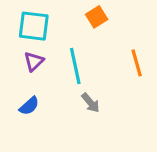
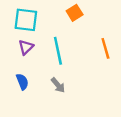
gray arrow: (91, 103) -> (58, 85), moved
blue semicircle: (29, 106) -> (22, 82), turned -70

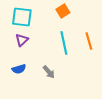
cyan line: (58, 51) -> (64, 43), moved
blue semicircle: (22, 82) -> (19, 69), turned 96

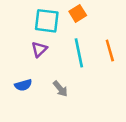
cyan square: (22, 17) -> (47, 21), moved
purple triangle: (22, 40) -> (39, 49), moved

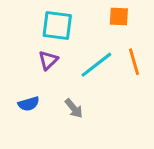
orange square: (78, 13) -> (119, 17), moved, turned 35
cyan line: (79, 53) -> (96, 65), turned 64

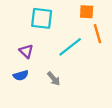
purple triangle: (48, 60) -> (26, 51), moved, turned -32
orange line: (134, 62) -> (98, 34), moved

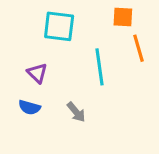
cyan line: (70, 47) -> (100, 67), turned -60
blue semicircle: (21, 75) -> (29, 107), turned 32

